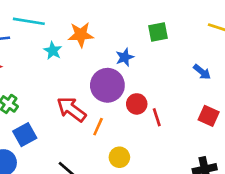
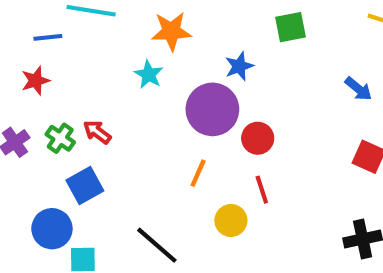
cyan star: (53, 51) -> (149, 74), moved
red arrow: (71, 109) -> (97, 132), moved, size x0.6
red line: (157, 117) -> (262, 190), moved

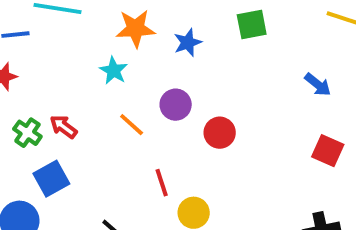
blue star: (239, 66) -> (188, 43), moved
purple circle: (212, 109) -> (176, 105), size x0.6
orange line: (198, 173) -> (132, 125), moved, turned -72
red line: (262, 190) -> (162, 183), moved

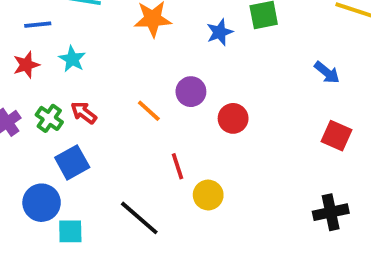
blue star: (188, 43) -> (220, 32), moved
cyan star: (114, 71) -> (72, 59), moved

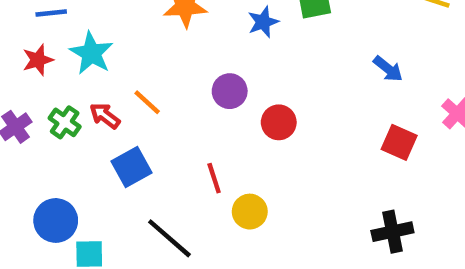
cyan star: (72, 59) -> (91, 53), size x1.4
orange line: (149, 111) -> (147, 102), moved
blue square: (72, 162) -> (132, 167), moved

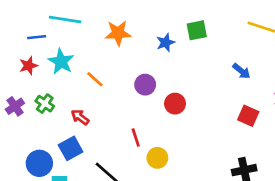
orange line: (147, 102) -> (95, 79), moved
red arrow: (105, 116) -> (80, 117), moved
blue square: (132, 167) -> (71, 148), moved

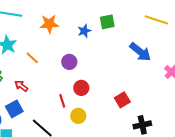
blue arrow: (241, 71) -> (140, 52), size x1.6
red circle: (175, 104) -> (81, 88), moved
red square: (248, 116) -> (122, 100), moved, turned 35

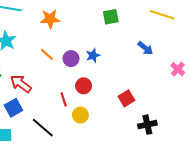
blue star: (84, 31) -> (93, 55), moved
blue arrow: (140, 52) -> (145, 48), size x0.7
orange line: (32, 58) -> (47, 54), moved
red arrow: (21, 86) -> (21, 84), size x1.5

